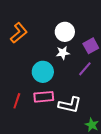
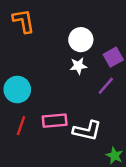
orange L-shape: (19, 33) -> (23, 21), moved, turned -60
cyan circle: (43, 72) -> (17, 90), moved

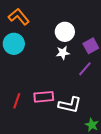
orange L-shape: (23, 21) -> (19, 17), turned -30
cyan circle: (17, 90) -> (14, 44), moved

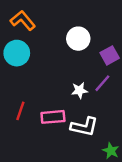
white star: (63, 53) -> (79, 90), moved
red line: (17, 101) -> (20, 111), moved

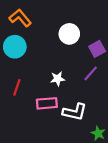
white star: (79, 90) -> (58, 79), moved
red line: (20, 111) -> (17, 87), moved

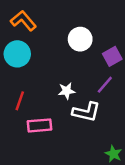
pink rectangle: (47, 103) -> (39, 125), moved
white L-shape: (75, 112) -> (86, 112), moved

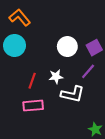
white circle: (80, 39) -> (67, 47), moved
red line: (20, 101) -> (32, 81), moved

